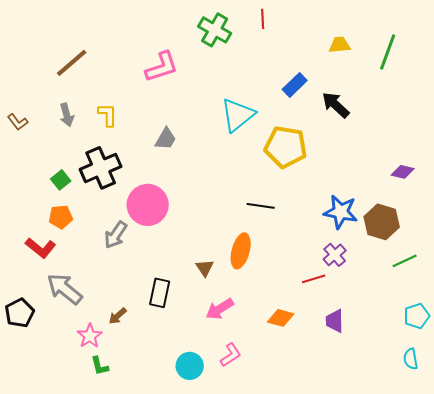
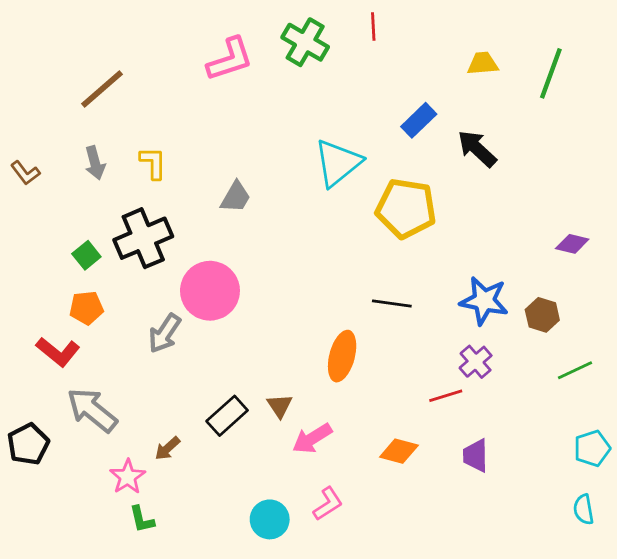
pink L-shape: (162, 67) -> (230, 59), moved
black line: (261, 206) -> (392, 304), moved
brown hexagon: (382, 222) -> (542, 315), size x0.7
brown triangle: (205, 268) -> (280, 406), moved
black rectangle: (160, 293) -> (227, 416), turned 36

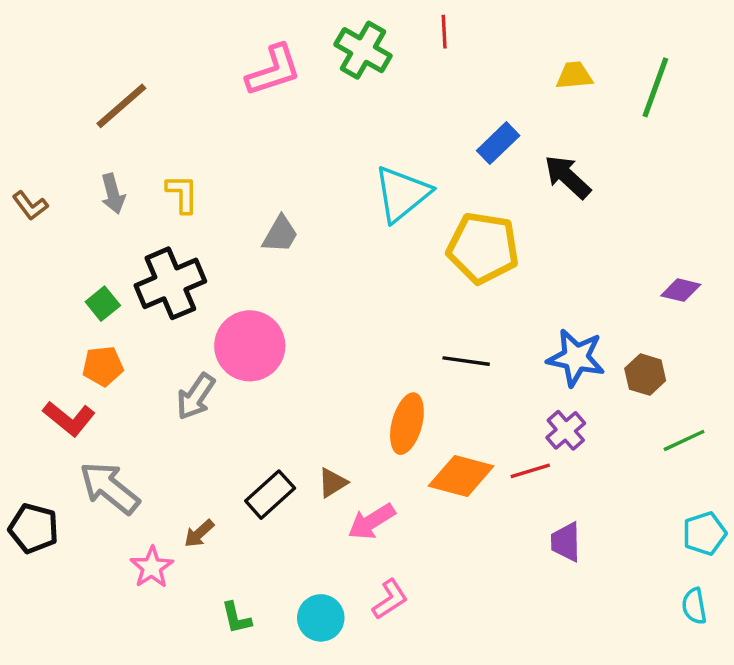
brown triangle: (280, 406) -> (333, 483), turned 32
black pentagon: (28, 444) -> (34, 528), turned -30
orange diamond: (399, 451) -> (461, 476), moved, size x1.4
green L-shape: (142, 519) -> (236, 618), moved

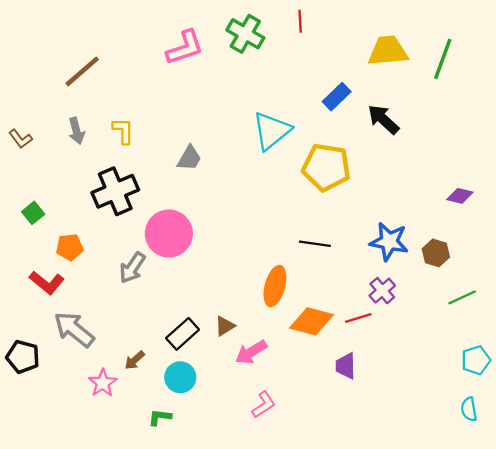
yellow trapezoid: (574, 75) -> (388, 51), size x1.6
green square: (103, 304) -> (33, 213), moved
purple trapezoid: (566, 542) -> (346, 366), moved
green L-shape: (236, 618) -> (160, 417), turned 110
cyan circle: (321, 618) -> (180, 377), moved

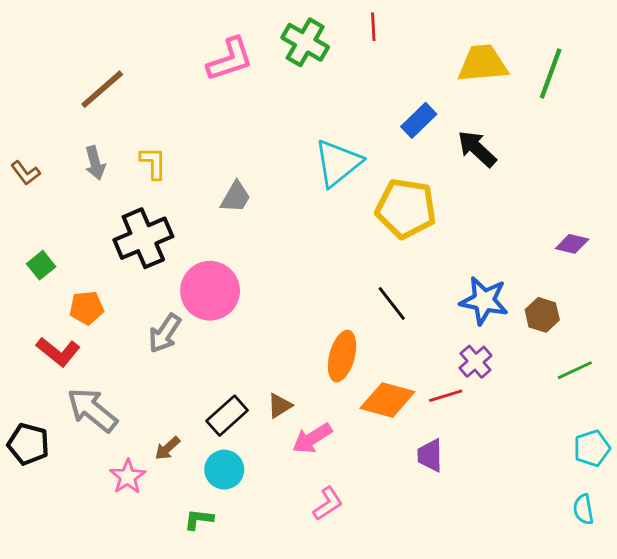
black line: (315, 244) -> (392, 303), turned 44

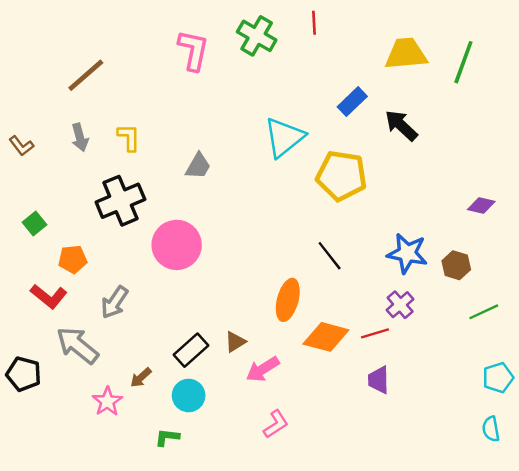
pink L-shape: (230, 59) -> (193, 50), turned -60
gray arrow: (165, 333) -> (114, 302), moved
purple trapezoid: (430, 455) -> (379, 380), moved

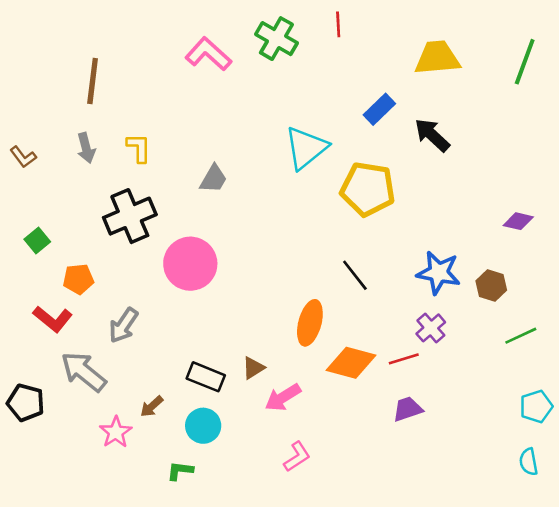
pink L-shape: (193, 50) -> (208, 54), turned -60
green line: (463, 62) -> (525, 62), moved
brown line: (86, 75) -> (93, 81), turned -42
black rectangle: (191, 350) -> (206, 377), turned 64
purple trapezoid: (379, 380) -> (408, 409), turned 72

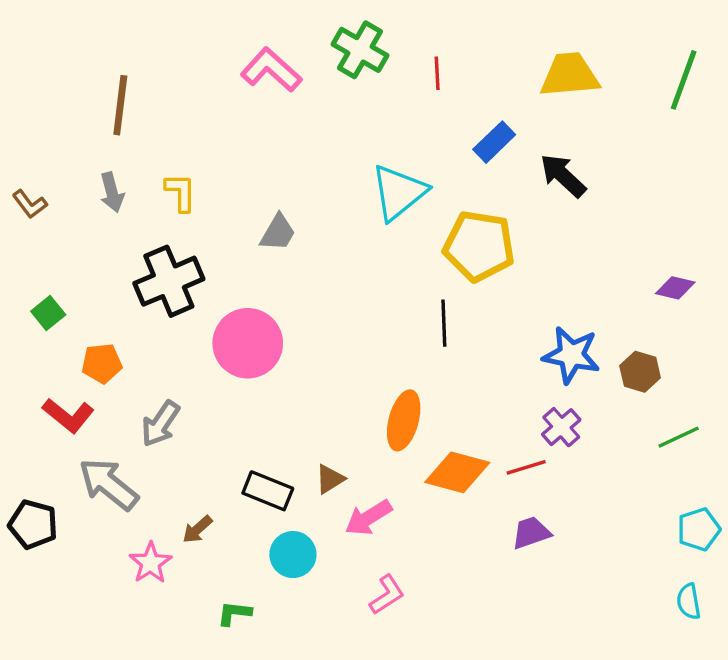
red line: (338, 24) -> (437, 73), moved
black line: (355, 275) -> (444, 323), moved, turned 36
cyan circle: (203, 426) -> (293, 555), moved

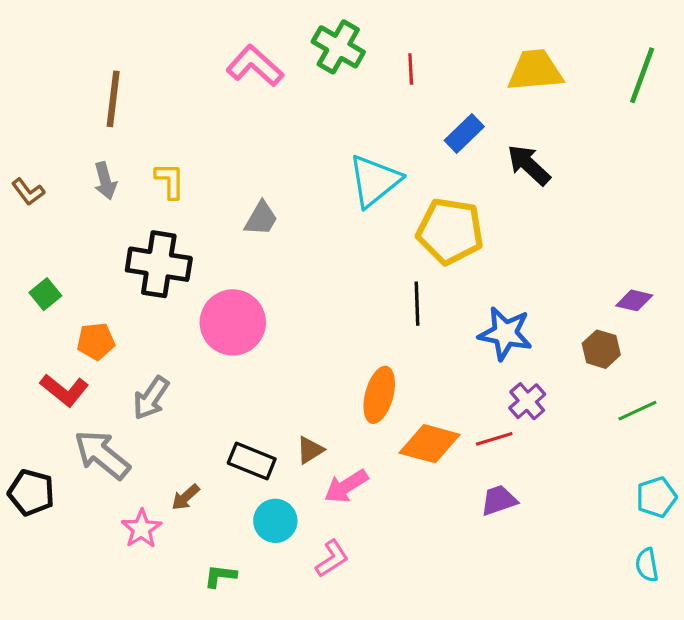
black cross: (169, 281) -> (159, 264), turned 32
purple diamond: (675, 288) -> (634, 300), moved
blue star: (571, 355) -> (505, 333), moved
pink L-shape: (387, 595) -> (332, 559), moved

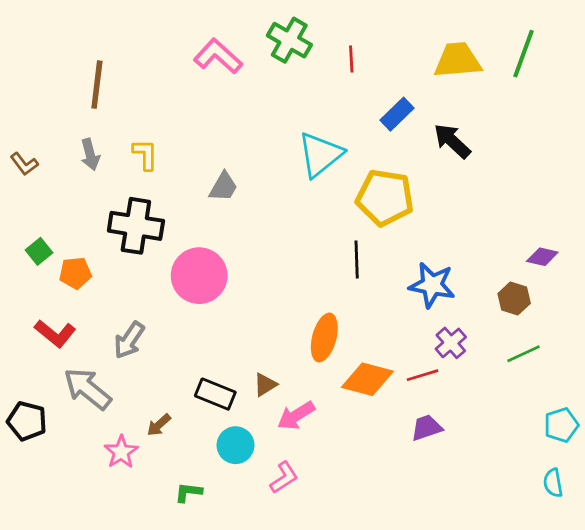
green line: (642, 75) -> (523, 54), moved
orange pentagon: (96, 341) -> (75, 273), moved
green line: (637, 411) -> (523, 354), moved

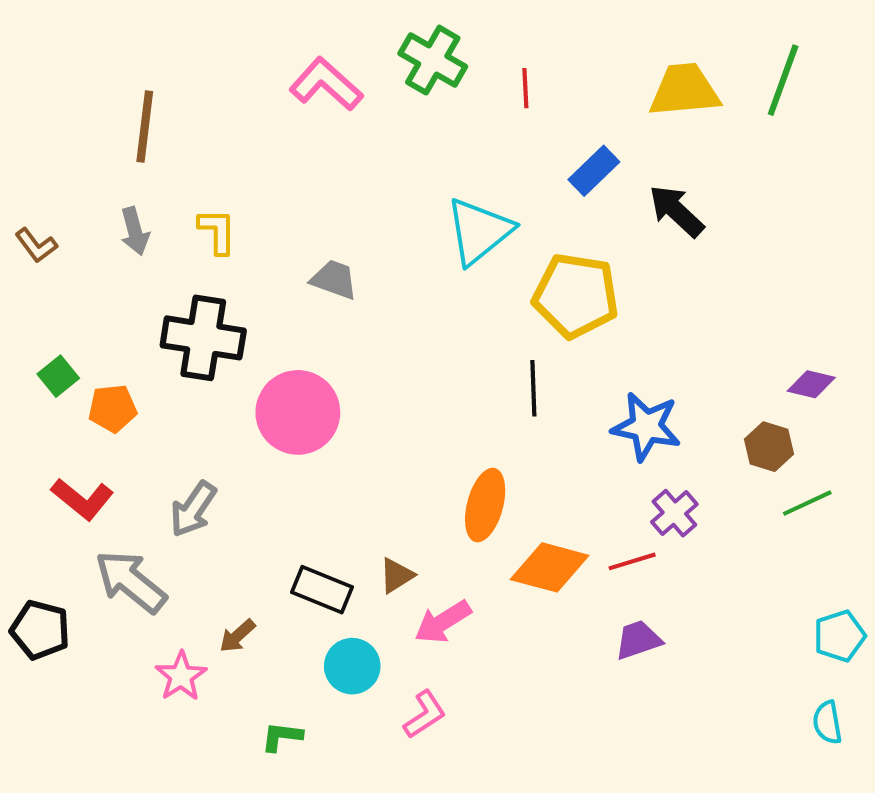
gray trapezoid: (223, 187) -> (334, 280), turned -100
green line: (523, 354) -> (807, 503), moved

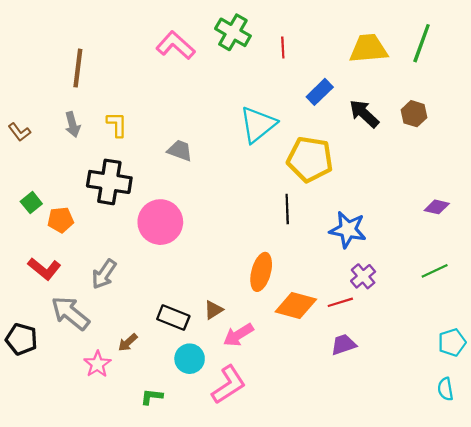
brown hexagon: (769, 447) -> (414, 114), moved
pink L-shape: (425, 714) -> (229, 385), size x1.5

